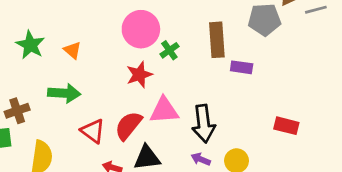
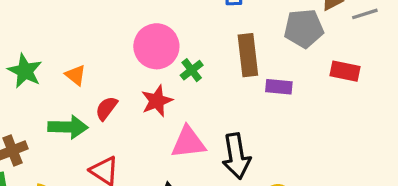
red semicircle: (128, 126) -> (106, 108), moved, size x0.7
red rectangle: (286, 126) -> (345, 71), moved

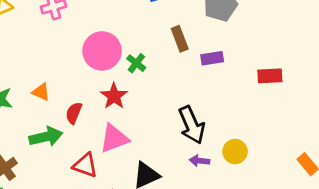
brown rectangle: (248, 55) -> (180, 39), size x0.7
red rectangle: (345, 71) -> (270, 76), moved
pink triangle: (188, 142) -> (114, 139), moved

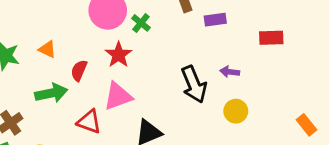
purple arrow: (199, 161) -> (230, 72), moved

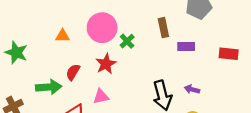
red rectangle: (271, 38) -> (229, 54), moved
orange triangle: (47, 49) -> (63, 36), moved, turned -32
pink triangle: (118, 96) -> (101, 97), size x0.7

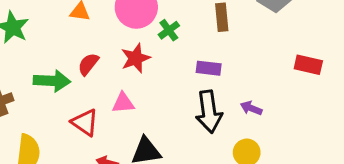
purple rectangle: (186, 47) -> (209, 68), moved

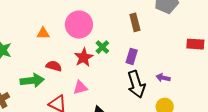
green cross: (169, 30) -> (102, 47), moved
red semicircle: (88, 64) -> (54, 66), turned 77
purple rectangle: (209, 68) -> (132, 56), turned -70

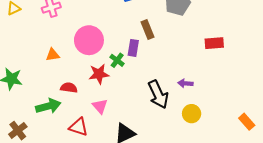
purple rectangle: (132, 56) -> (133, 48), moved
red star: (84, 57) -> (99, 74), turned 30
pink triangle: (80, 87) -> (100, 106), turned -49

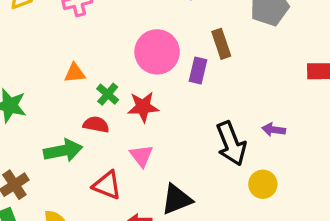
pink circle: (89, 40) -> (157, 52), moved
green cross: (117, 60) -> (108, 94), moved
yellow circle: (192, 114) -> (263, 184), moved

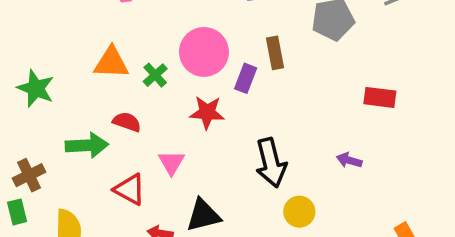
orange triangle: (75, 73) -> (111, 63), size x1.5
green cross: (108, 94) -> (155, 75), moved
red star: (143, 107) -> (207, 112), moved
purple arrow: (274, 130) -> (349, 160), moved

